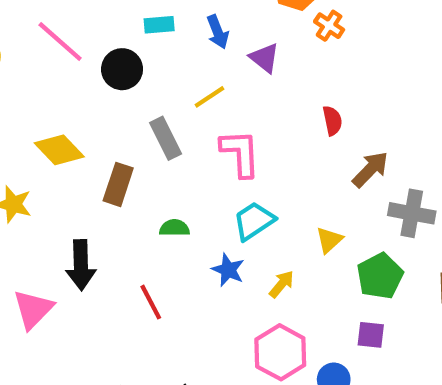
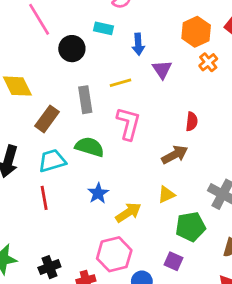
brown arrow: (370, 169) -> (175, 155), moved
cyan trapezoid: (254, 221) -> (52, 161), moved
green semicircle: (174, 228) -> (90, 147), moved, size x1.5
yellow arrow: (282, 284) -> (128, 212), size x1.4

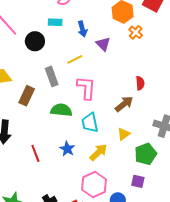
red semicircle: (192, 121) -> (140, 83), moved
cyan trapezoid: (52, 161) -> (90, 123), moved, turned -75
blue star: (98, 193) -> (67, 149), moved

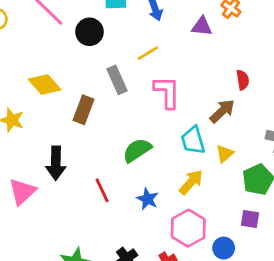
purple triangle: (103, 44) -> (202, 26), moved, turned -35
green semicircle: (61, 110) -> (137, 150), moved, turned -35
cyan trapezoid: (90, 123) -> (193, 140), moved
blue star: (67, 149) -> (147, 199), moved

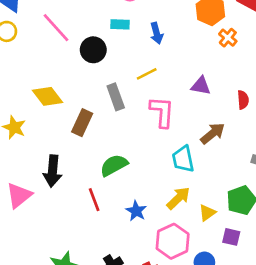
purple triangle: (202, 26) -> (201, 86), moved
red semicircle: (243, 80) -> (243, 100), moved
green semicircle: (137, 150) -> (114, 165), moved
yellow triangle: (225, 154) -> (207, 213), moved

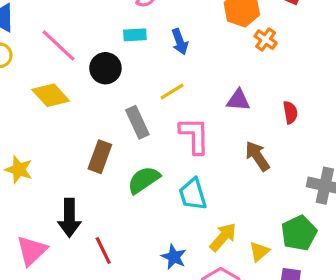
yellow diamond: (47, 96) -> (51, 95), moved
brown arrow: (213, 133) -> (257, 156), turned -80
cyan trapezoid: (183, 159) -> (193, 194), moved
green semicircle: (114, 165) -> (144, 180), moved
red line: (94, 200) -> (103, 250), moved

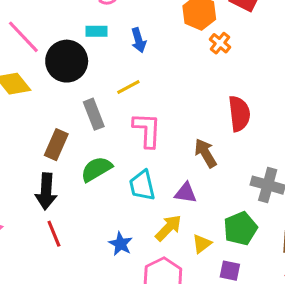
black circle: (105, 68) -> (67, 61), size x1.4
purple triangle: (238, 100) -> (186, 193), moved
red semicircle: (290, 112) -> (239, 114), size x1.6
black arrow: (69, 218) -> (46, 191), moved

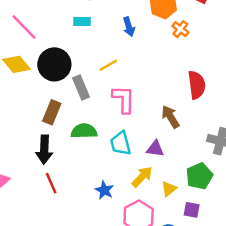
blue arrow: (139, 40) -> (129, 27), moved
black circle: (67, 61) -> (54, 64), moved
green semicircle: (96, 169) -> (84, 131), turned 30

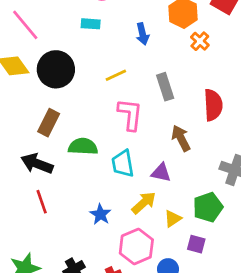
gray rectangle: (81, 87) -> (165, 87), moved
black arrow: (44, 150) -> (37, 164), turned 104

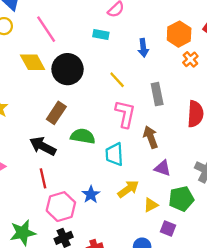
yellow line: (116, 75) -> (117, 80), turned 66
brown arrow: (181, 138) -> (151, 137), moved
purple triangle: (161, 173) -> (162, 168), moved
pink hexagon: (136, 246) -> (61, 207), moved

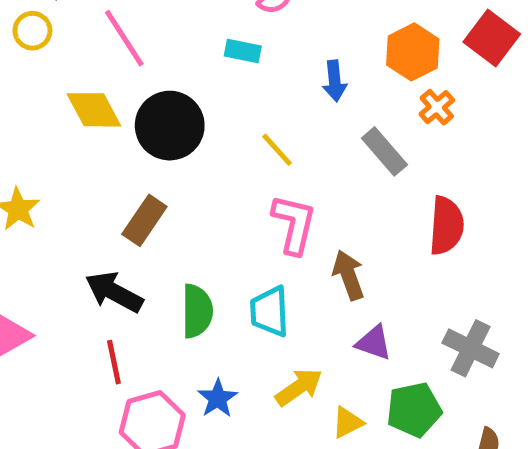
gray rectangle: (157, 94) -> (384, 151), moved, turned -30
green semicircle: (83, 136) -> (197, 311), moved, turned 80

